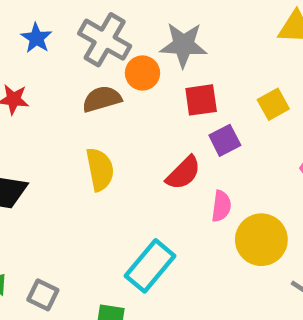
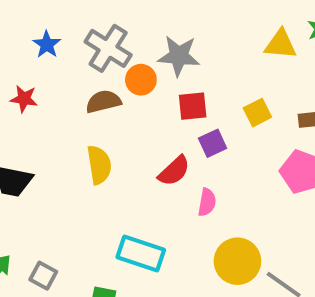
yellow circle: (261, 240) -> (237, 261), moved
cyan rectangle: (150, 266) -> (141, 253), turned 66

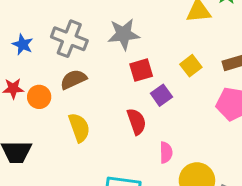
orange circle: (141, 80) -> (39, 97), moved
red semicircle: (174, 171) -> (136, 122), turned -56
pink semicircle: (207, 202) -> (166, 153), moved

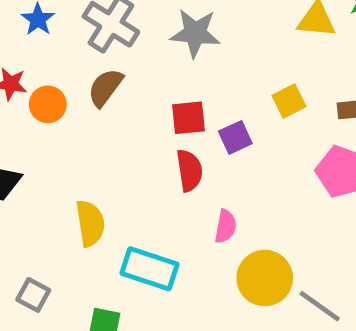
red square: (141, 70) -> (188, 118), moved
brown semicircle: (73, 79) -> (105, 88), turned -40
yellow semicircle: (79, 128) -> (90, 223), moved

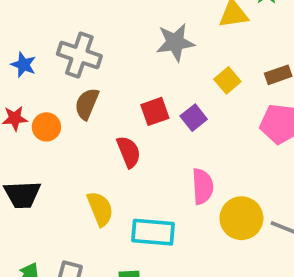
gray star: (195, 33) -> (175, 42), moved
red semicircle: (189, 170) -> (129, 152), moved
pink semicircle: (226, 226) -> (203, 186), size x1.4

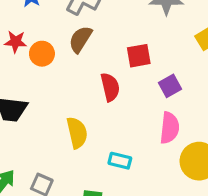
purple square: (194, 118) -> (170, 86), moved
cyan rectangle: (153, 232) -> (120, 161), size x0.6

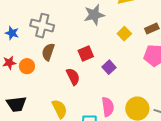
pink semicircle: (170, 128) -> (108, 107), moved

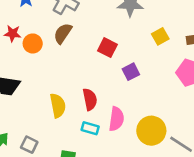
red square: (86, 53) -> (107, 48), turned 35
red semicircle: (73, 77) -> (90, 99), moved

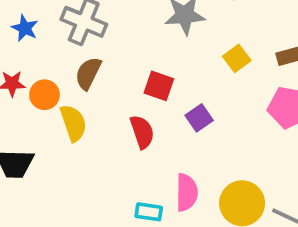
red semicircle: (90, 99) -> (142, 132), moved
yellow semicircle: (58, 106) -> (73, 123), moved

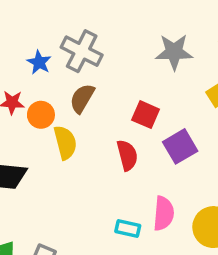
blue star: (25, 28) -> (39, 62), moved
purple square: (199, 118) -> (180, 146), size x1.4

